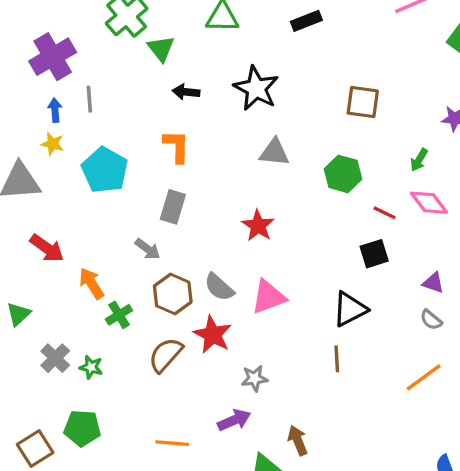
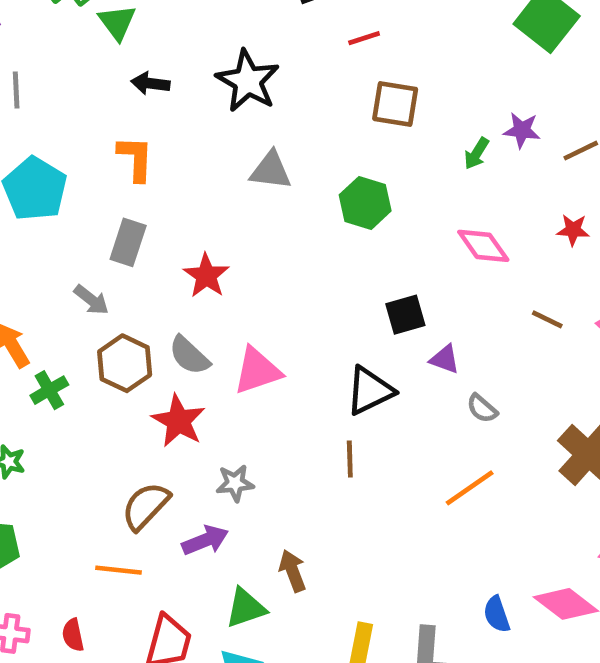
green arrow: (419, 160) -> (476, 153), moved
red line: (384, 213) -> (364, 38), moved, turned -45
red star: (258, 226) -> (206, 276), moved
purple triangle: (433, 283) -> (445, 359), moved
brown semicircle: (166, 355) -> (146, 506), moved

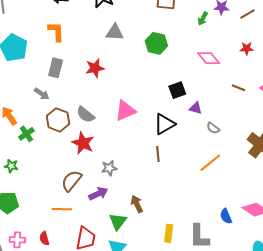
red star: (206, 276) -> (95, 68), moved, turned 30
pink triangle: (257, 371) -> (125, 111), moved
green triangle: (246, 608) -> (118, 221), turned -30

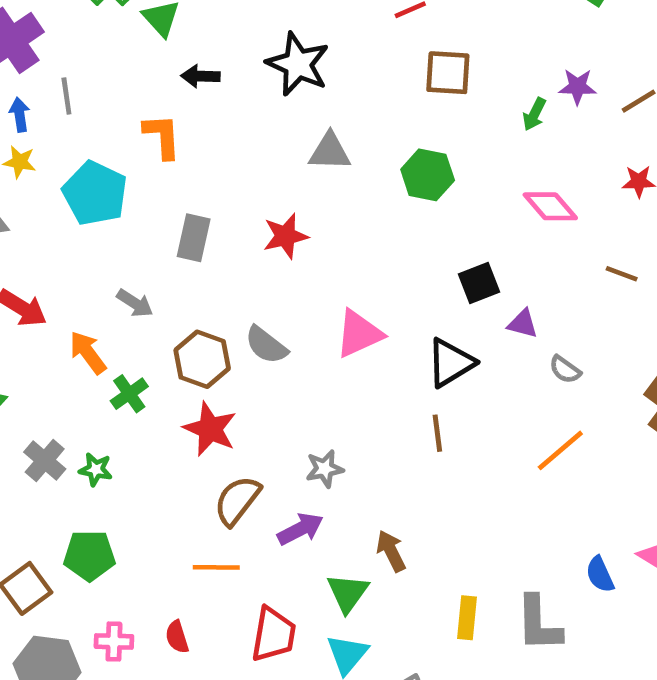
orange L-shape: (56, 31) -> (162, 136), moved
gray arrow: (42, 94) -> (135, 303), moved
red star: (83, 143) -> (210, 429), moved

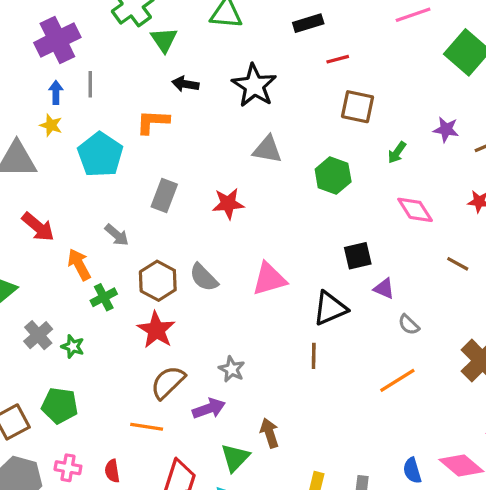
green arrow: (534, 114) -> (397, 152), moved
orange L-shape: (162, 136) -> (153, 122), turned -92
gray star: (325, 469) -> (232, 369), turned 30

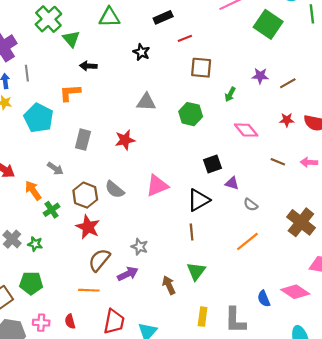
black star: (254, 86) -> (141, 52), moved, size x0.6
green triangle: (235, 458) -> (196, 271), moved

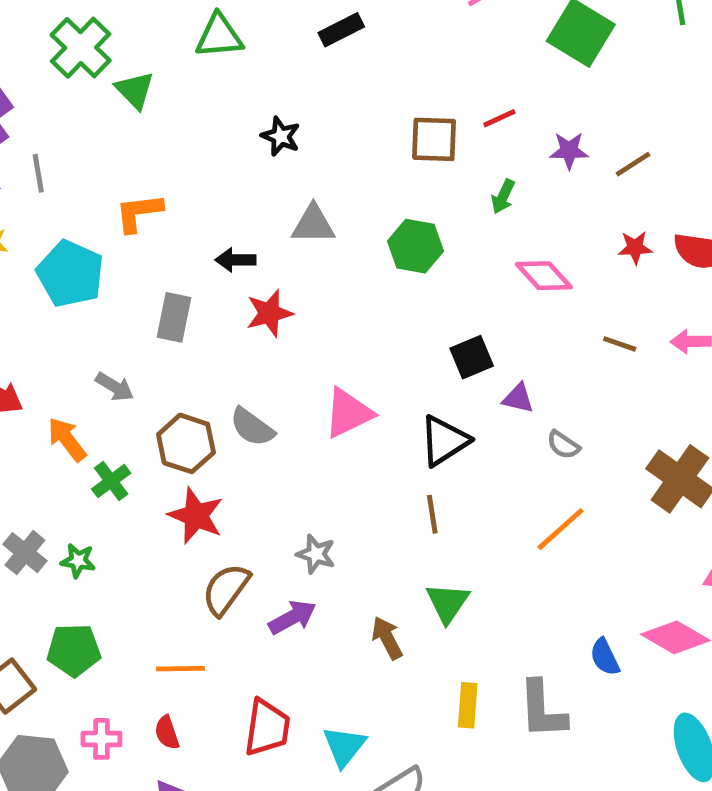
red line: (185, 38) -> (499, 118), moved
black star: (141, 52) -> (281, 136), moved
black arrow: (88, 66) -> (236, 260), moved
orange line: (89, 290) -> (180, 669), moved

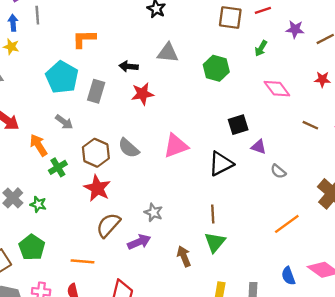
cyan pentagon: (70, 274) -> (62, 77), moved
brown line: (432, 514) -> (213, 214), moved
orange line: (561, 529) -> (287, 224), moved
green pentagon: (74, 650) -> (32, 247), turned 30

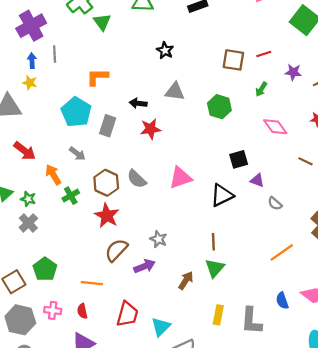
green star: (38, 204) -> (28, 199), moved
brown arrow: (184, 256) -> (186, 280), turned 54

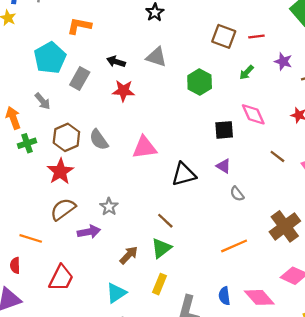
black square: (239, 159) -> (224, 130), moved
brown line: (213, 242) -> (165, 221), turned -56
yellow rectangle: (218, 315) -> (160, 284), moved
cyan triangle: (161, 327) -> (116, 293), moved

